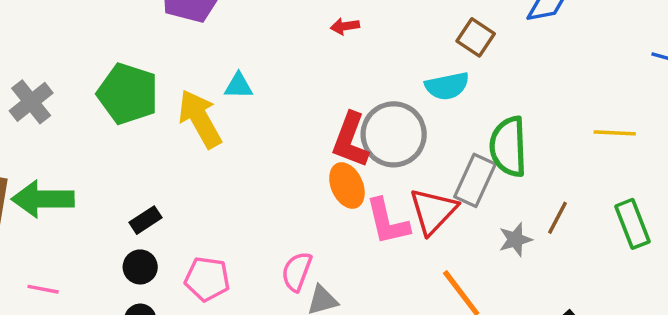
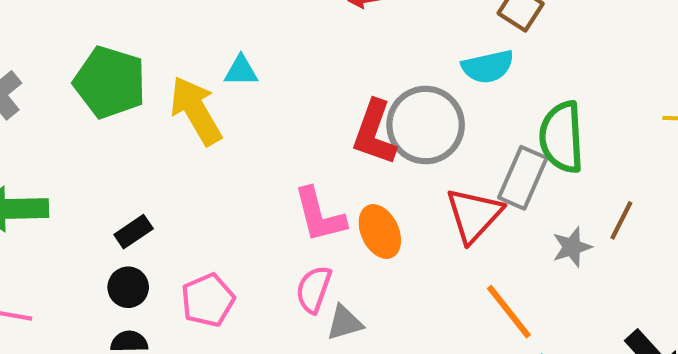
orange ellipse: (347, 186) -> (380, 232), moved
pink L-shape: (387, 222) -> (319, 215), moved
pink pentagon: (207, 279) -> (208, 300), turned -30

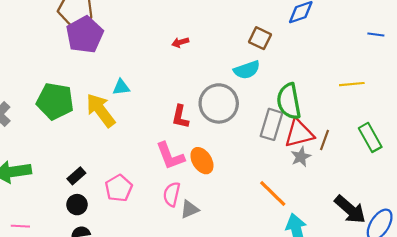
red L-shape: (374, 133) -> (180, 117), moved, size x0.7
red triangle: (474, 215) -> (299, 133), moved, turned 40
pink pentagon: (208, 300) -> (119, 188), moved

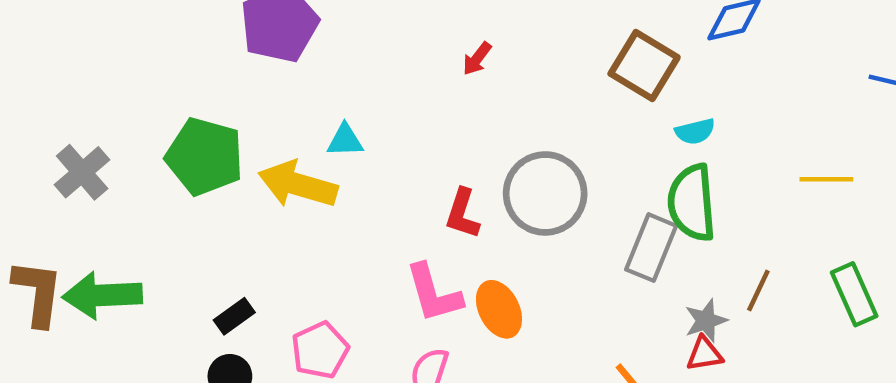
brown square: (260, 38) -> (644, 66), size x1.4
red arrow: (180, 42) -> (477, 59), turned -42
cyan semicircle: (247, 70) -> (695, 131), moved, size x0.7
yellow arrow: (101, 110) -> (298, 185), turned -42
red triangle: (299, 133) -> (704, 354), moved, size x0.6

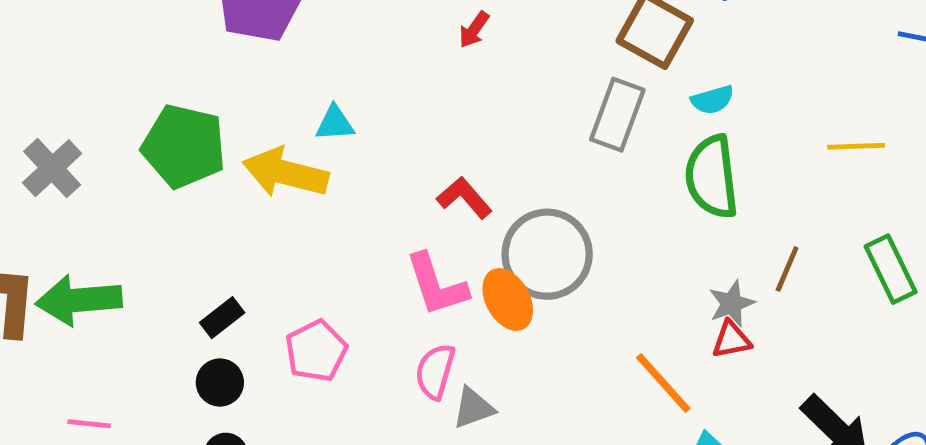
gray circle: (545, 193) -> (547, 254), moved
red L-shape: (462, 214) -> (464, 198), turned 123
gray rectangle: (651, 248) -> (617, 115), moved

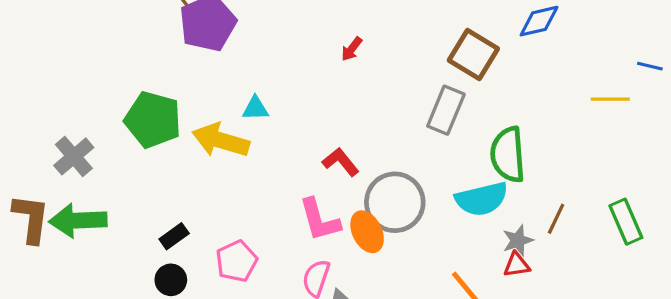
cyan semicircle: (712, 100) -> (482, 199), moved, size x1.8
yellow line: (856, 146) -> (610, 99), moved
gray cross: (52, 168) -> (74, 156), moved

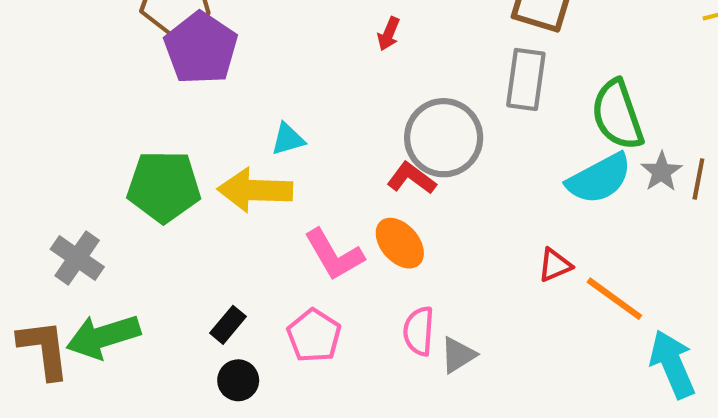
gray circle: (395, 202) -> (444, 138), moved
pink L-shape: (319, 220) -> (334, 255), moved
orange ellipse: (367, 232) -> (400, 243), moved
gray star: (518, 240) -> (661, 172), moved
red triangle: (517, 265) -> (555, 265), moved

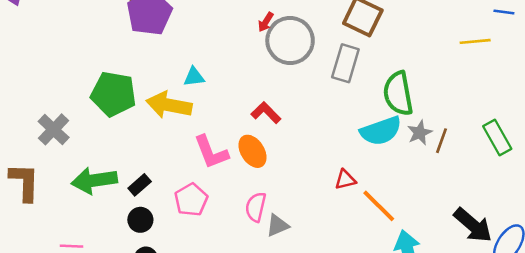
gray circle: (444, 138) -> (290, 40), moved
green arrow: (103, 336) -> (94, 180), moved

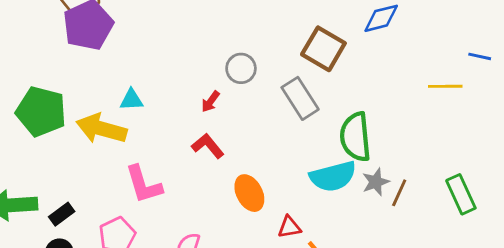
red arrow: (266, 22) -> (211, 102), moved
gray circle: (290, 40) -> (241, 68), size x0.6
gray rectangle: (345, 63) -> (300, 98), turned -54
orange ellipse: (253, 151) -> (249, 193), moved

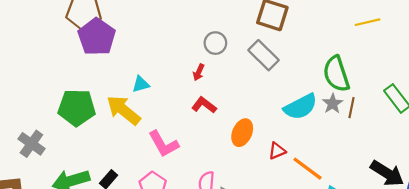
yellow arrow: (101, 129) -> (123, 110), turned 36
green semicircle: (355, 137) -> (336, 74), moved
orange ellipse: (249, 193) -> (242, 133), turned 64

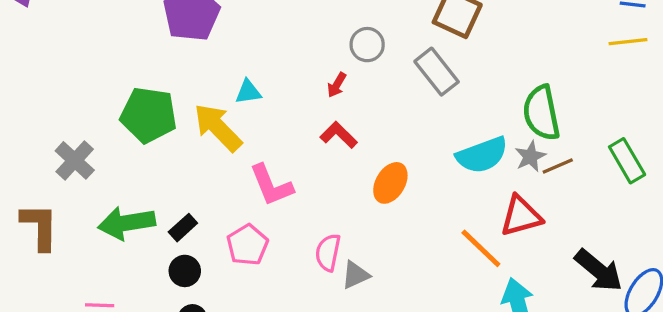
yellow line: (367, 22) -> (628, 42), moved
brown line: (352, 108) -> (558, 166), turned 48
red triangle: (277, 151) -> (521, 216), moved, size x1.6

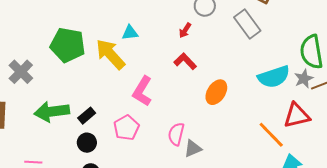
pink L-shape: (271, 185) -> (142, 91), turned 52

